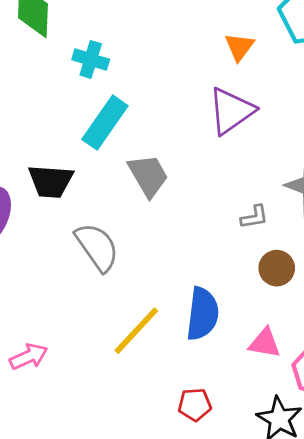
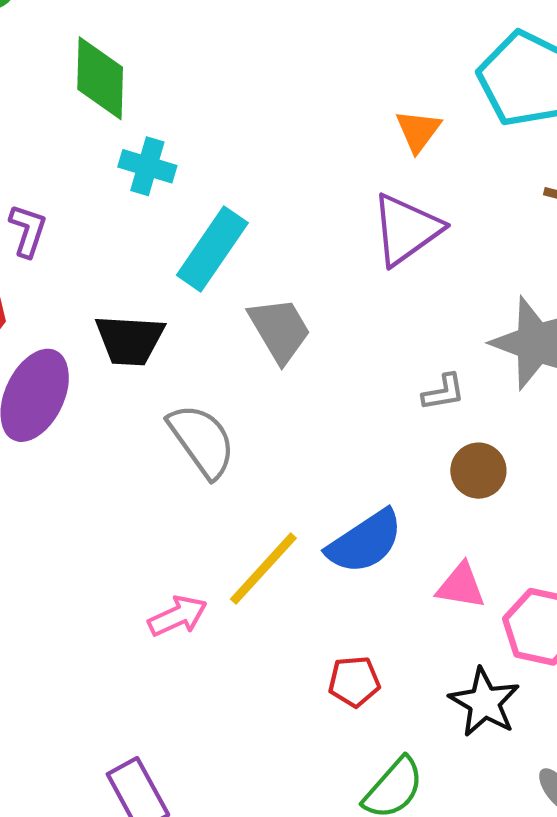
cyan cross: (91, 59) -> (147, 166), moved
blue semicircle: (202, 314) -> (365, 542), turned 50
pink arrow: (29, 357) -> (178, 616), moved

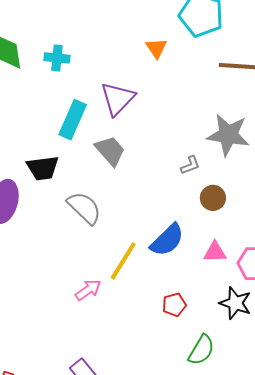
cyan cross: (147, 166) -> (57, 58), moved
purple triangle: (406, 229) -> (118, 99), moved

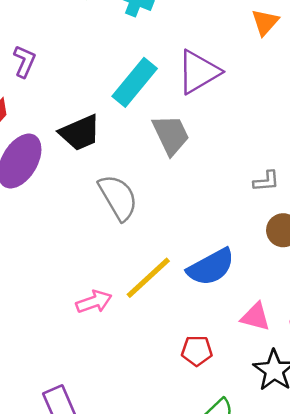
black trapezoid: (43, 168) -> (80, 133), turned -32
pink triangle: (215, 252) -> (255, 317), moved

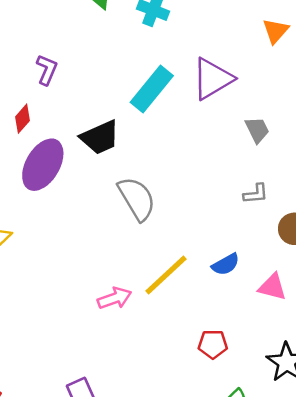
gray trapezoid: (171, 135) -> (257, 130), moved, size x0.7
gray L-shape: (266, 181) -> (256, 194), moved
blue semicircle: (211, 267) -> (226, 264), size x0.6
pink triangle: (255, 317) -> (272, 287), moved

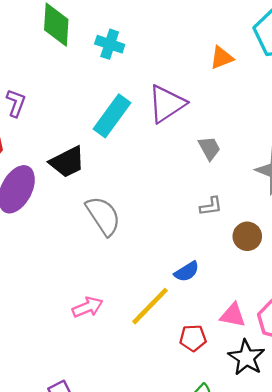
orange triangle: (276, 31) -> (222, 58), turned 30
yellow line: (166, 275) -> (150, 306), moved
pink triangle: (272, 287) -> (233, 315), moved
red pentagon: (213, 344) -> (193, 338), moved

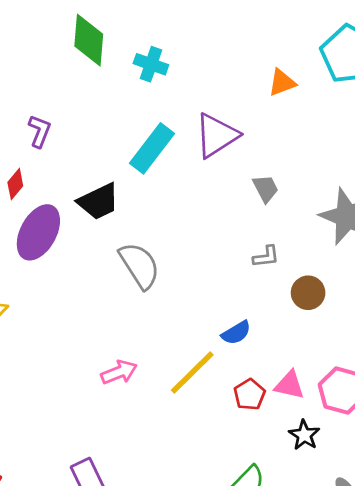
red pentagon: (193, 338) -> (249, 395), moved, turned -30
black star: (246, 358) -> (304, 435), size x0.7

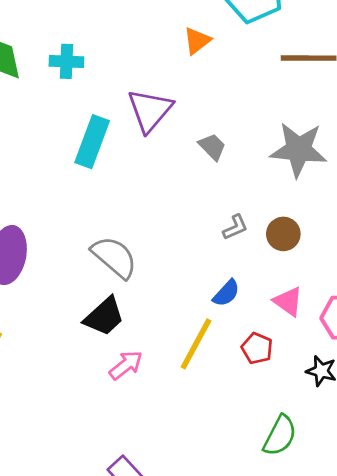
black trapezoid: (98, 201) -> (104, 316), moved
gray L-shape: (266, 257) -> (235, 227), moved
pink triangle: (289, 385) -> (288, 301), moved, turned 40

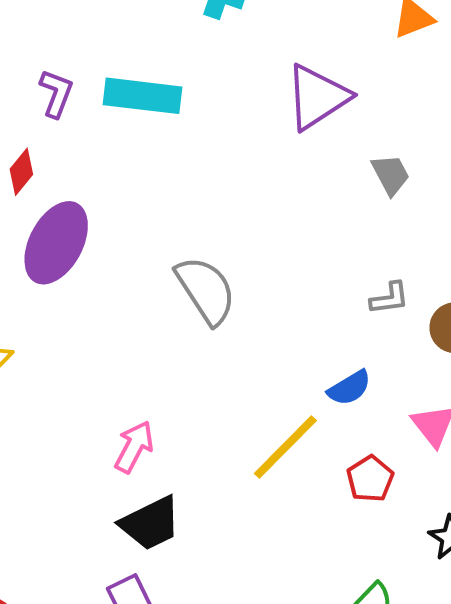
cyan rectangle: (92, 142) -> (142, 96), moved, turned 60
black trapezoid: (104, 316) -> (150, 523), moved
pink arrow: (126, 365) -> (134, 447), moved, turned -40

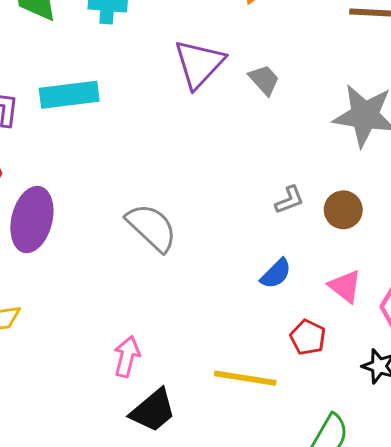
gray trapezoid: (391, 175) -> (264, 80), moved
yellow line: (285, 447) -> (245, 378), moved, turned 68

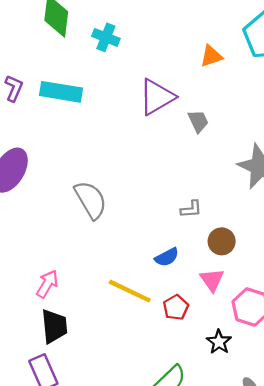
brown circle: (343, 210) -> (222, 241), moved
yellow line: (245, 378) -> (130, 291), moved
black trapezoid: (153, 410) -> (54, 326), turned -72

